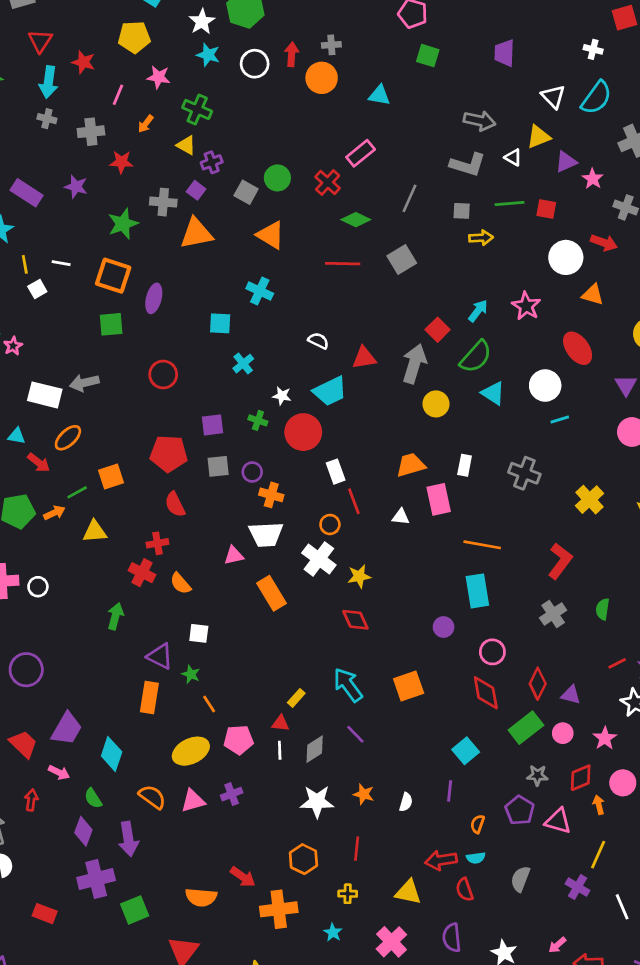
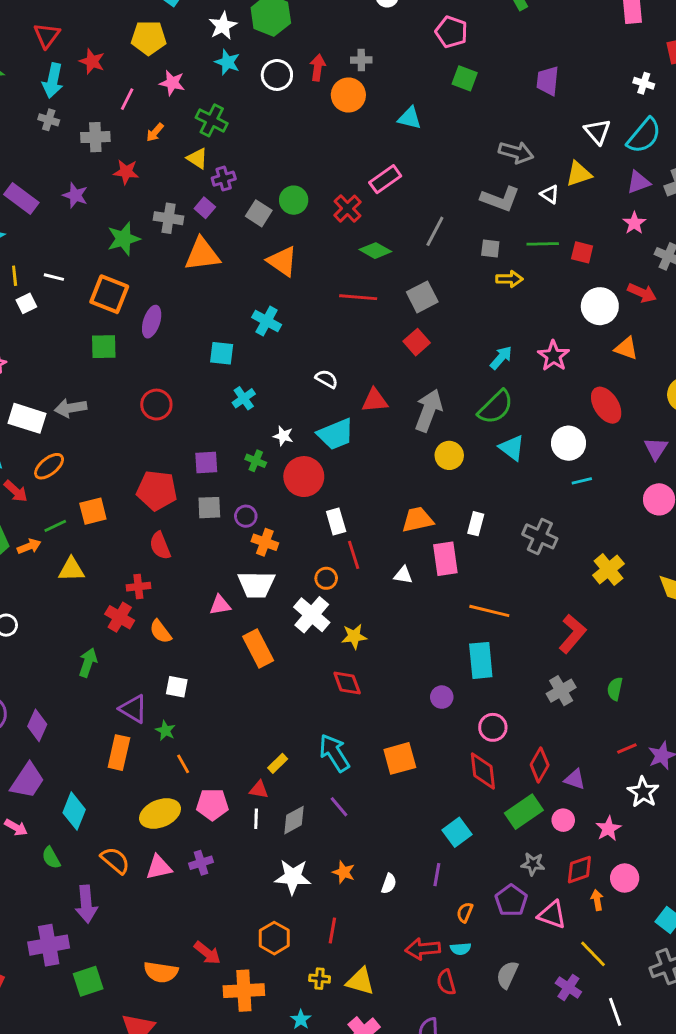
purple triangle: (566, 162) -> (638, 182), moved
red square: (438, 330) -> (417, 342), moved
purple diamond: (83, 831) -> (37, 725), moved
yellow line: (598, 855) -> (593, 954), turned -72
yellow triangle: (408, 892) -> (360, 981), moved

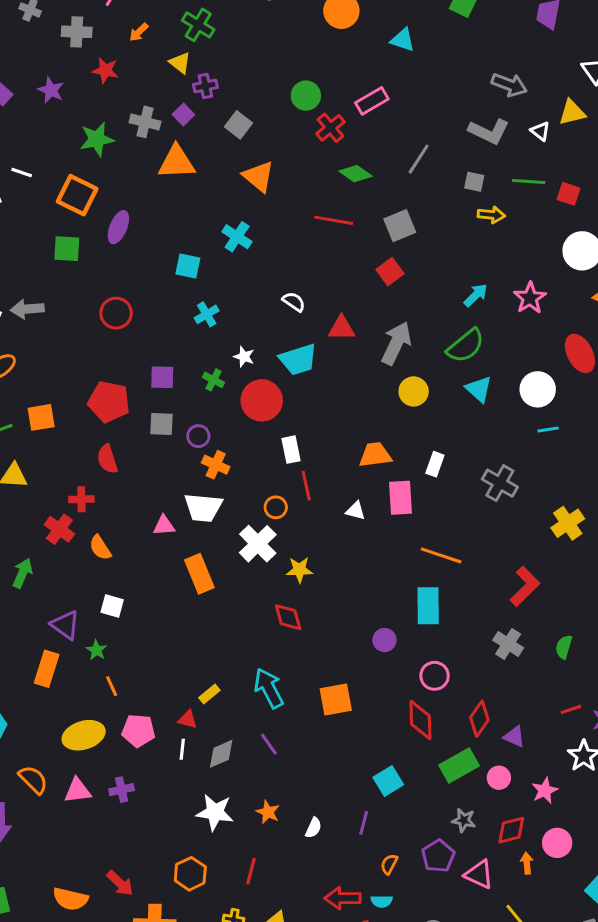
green circle: (294, 200) -> (306, 96), moved
gray cross: (561, 691) -> (508, 644), turned -32

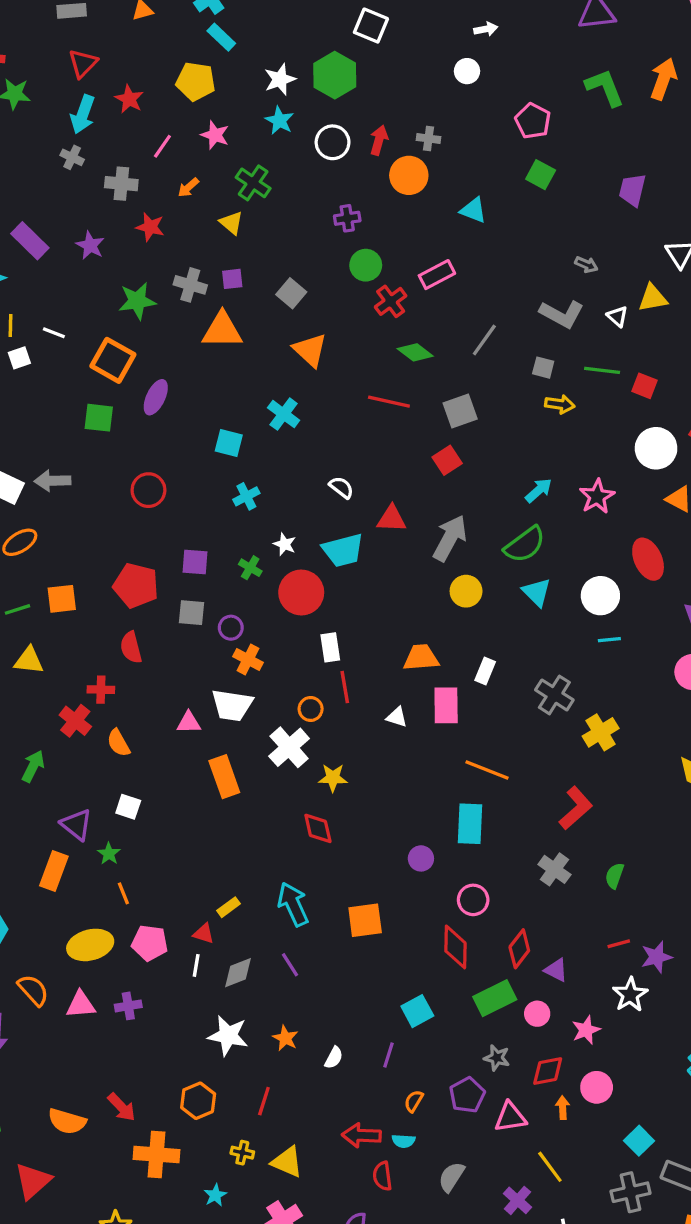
gray arrow: (509, 85) -> (586, 265), size x0.6
purple cross: (205, 86) -> (347, 218), moved
purple square: (183, 114) -> (232, 279), turned 35
yellow cross: (568, 523) -> (601, 732), moved
pink triangle: (479, 874) -> (510, 1117), turned -36

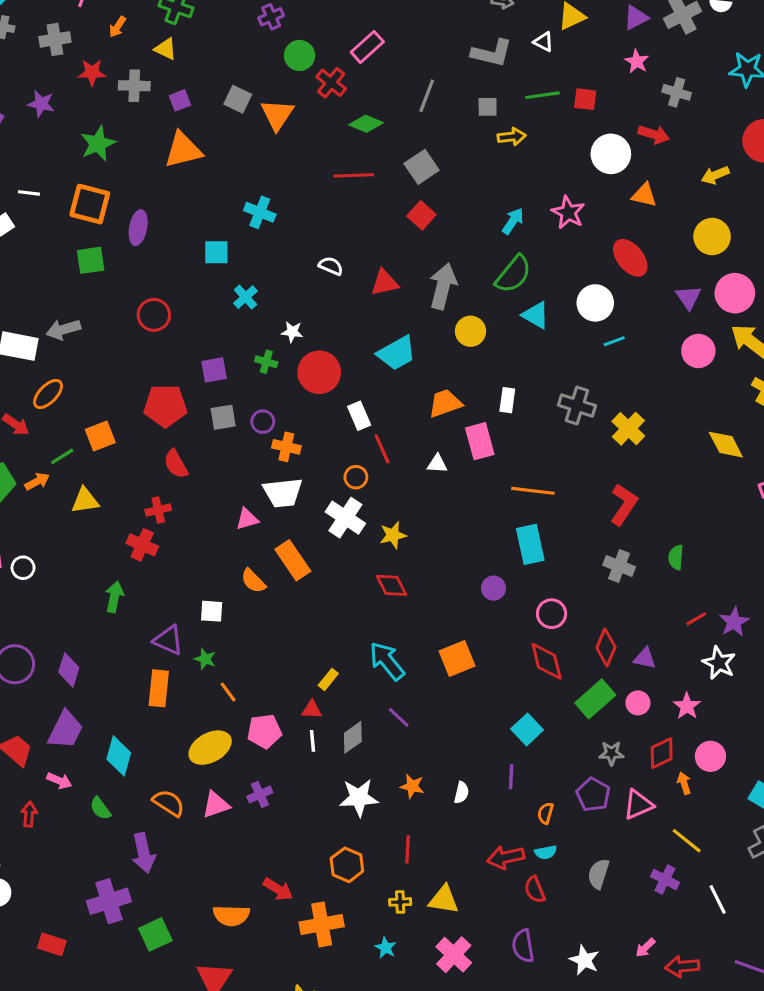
gray cross: (190, 285) -> (134, 86), moved
orange triangle: (310, 350) -> (277, 115), moved, turned 36
cyan trapezoid: (343, 550) -> (397, 353), moved
orange semicircle: (118, 743) -> (253, 581), moved

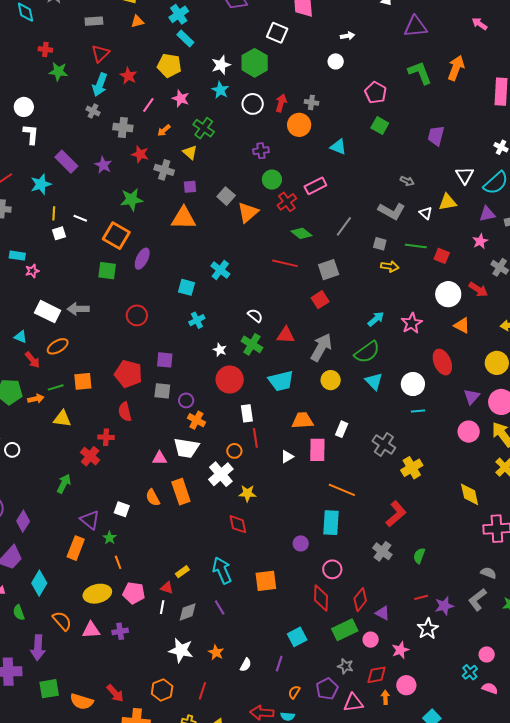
green cross: (266, 362) -> (252, 344), moved, size x1.5
white triangle: (437, 464) -> (287, 457), turned -48
green square: (155, 934) -> (49, 689), moved

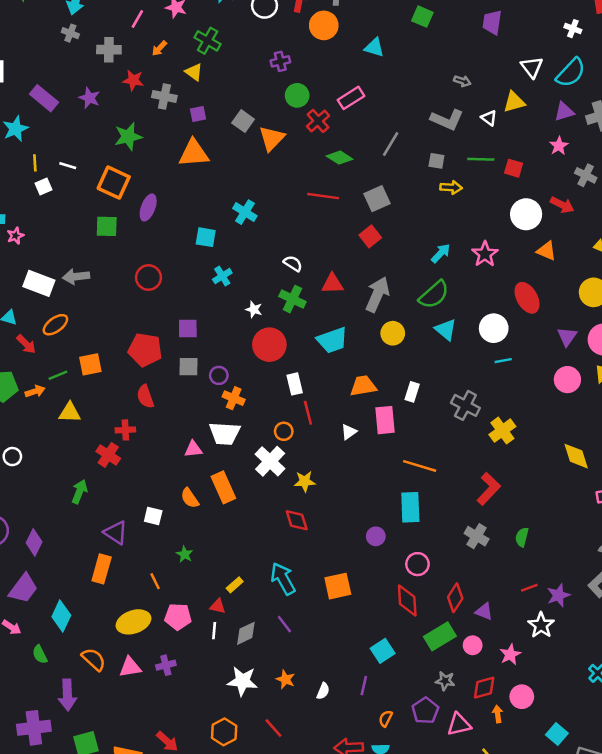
green star: (110, 538) -> (185, 554), moved
red line: (202, 691) -> (273, 728), turned -54

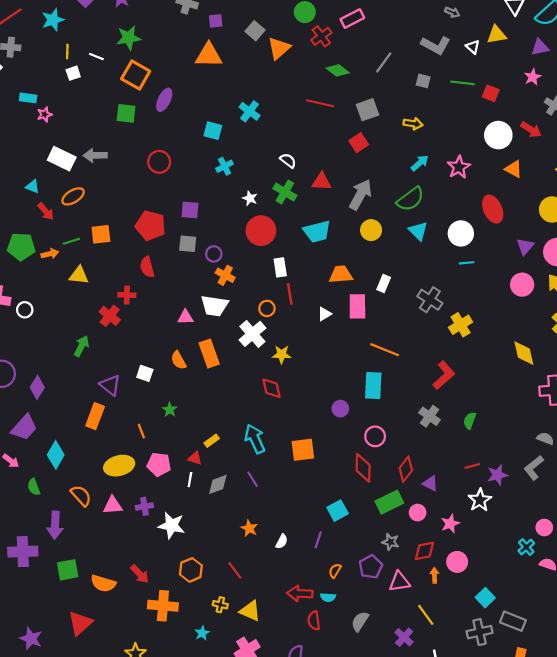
green star: (128, 137) -> (129, 38), moved
yellow arrow: (451, 187) -> (413, 124), moved
white star: (242, 681) -> (172, 525), moved

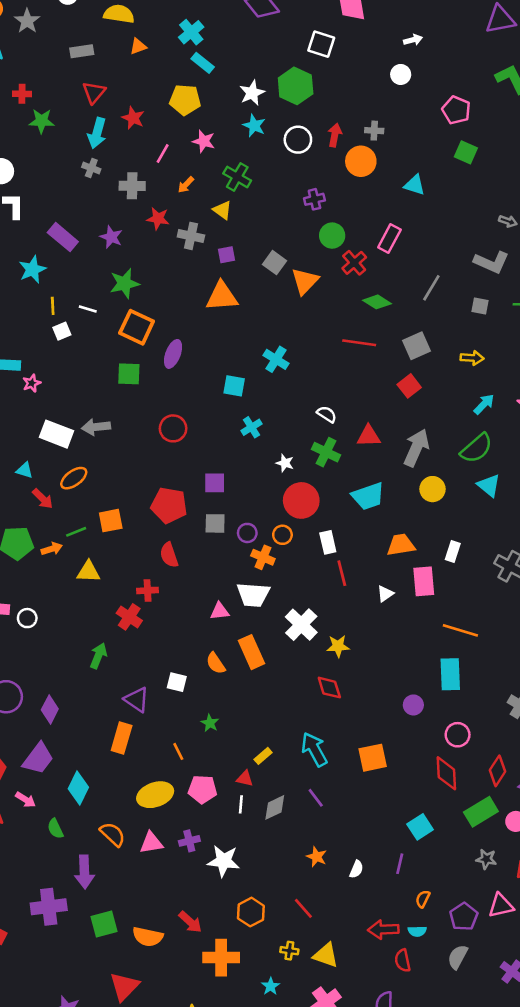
pink rectangle: (352, 19) -> (389, 239), turned -30
orange circle: (267, 308) -> (282, 535), moved
purple pentagon: (371, 567) -> (464, 917), moved

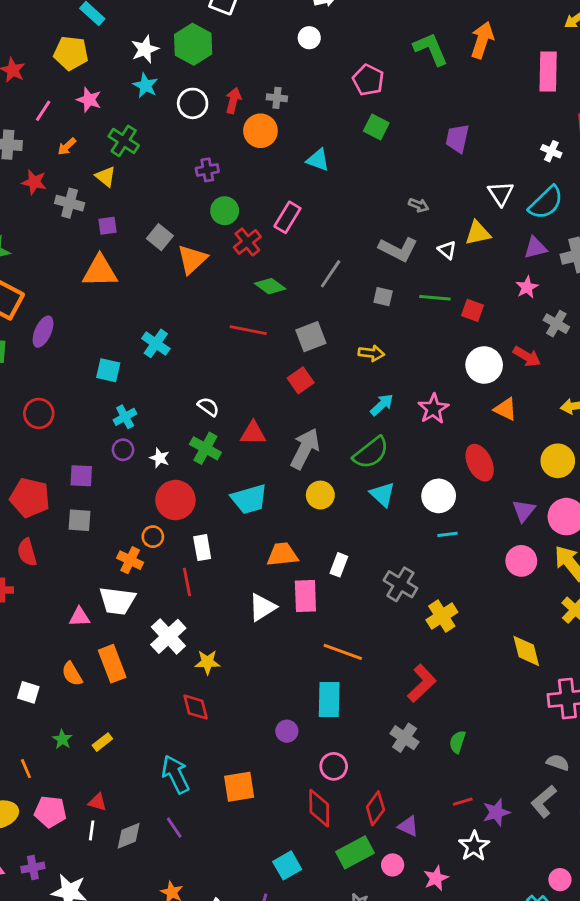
purple circle: (247, 533) -> (123, 450), moved
red line: (342, 573) -> (187, 582), moved
white triangle: (385, 594) -> (262, 607), size x1.5
yellow rectangle: (263, 756) -> (102, 742), moved

